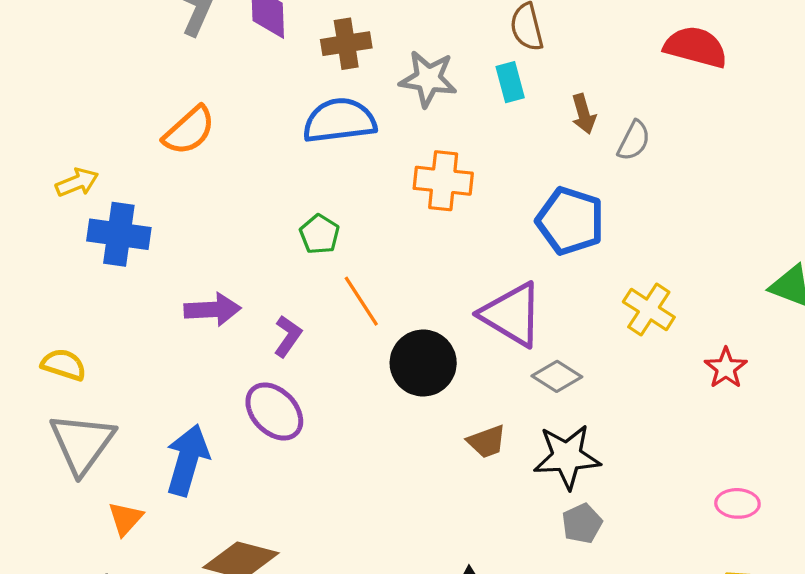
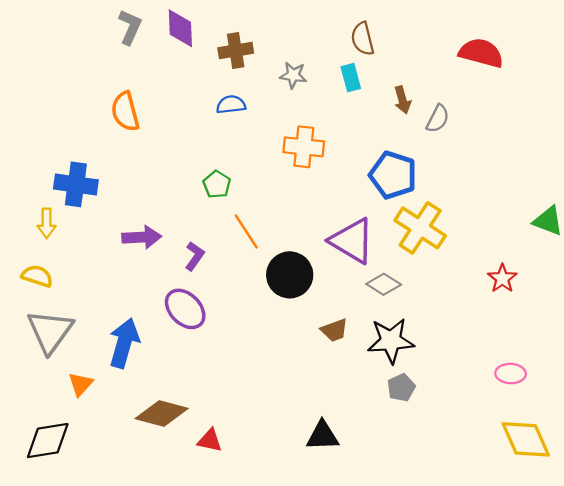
gray star: (428, 79) -> (293, 75), size x0.7
blue semicircle: (340, 121) -> (231, 105), size x0.6
orange semicircle: (189, 131) -> (125, 112), turned 117
yellow arrow: (77, 182) -> (47, 223), moved, turned 112
yellow cross: (649, 310) -> (420, 228), moved, size x1.4

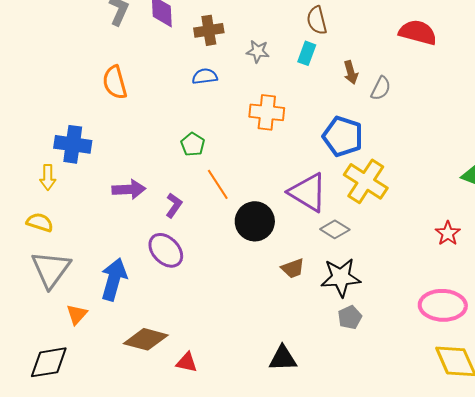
cyan rectangle: (351, 78) -> (307, 53), turned 35
red star: (502, 278) -> (448, 233), moved
pink ellipse: (511, 374) -> (443, 305), size x1.8

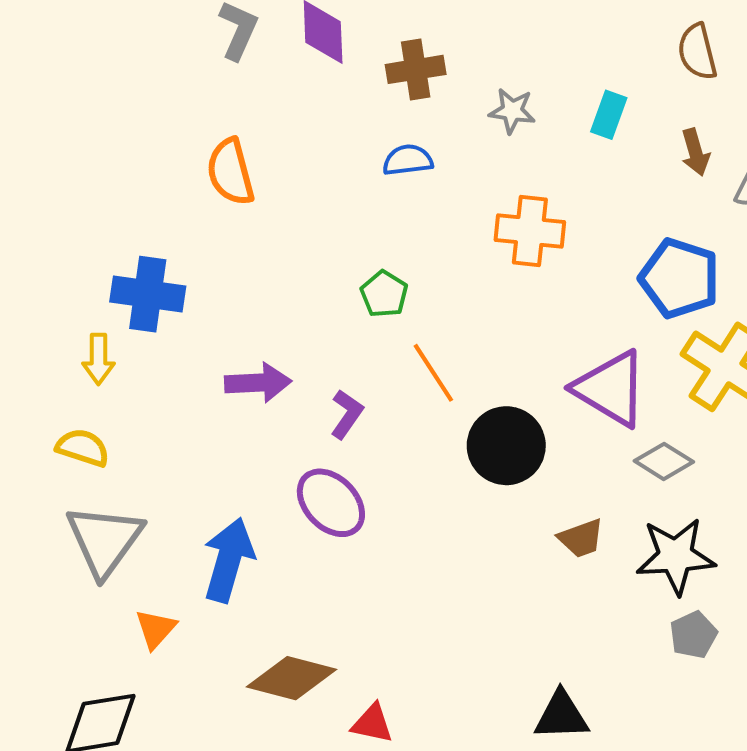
brown semicircle: (317, 20) -> (697, 52), moved

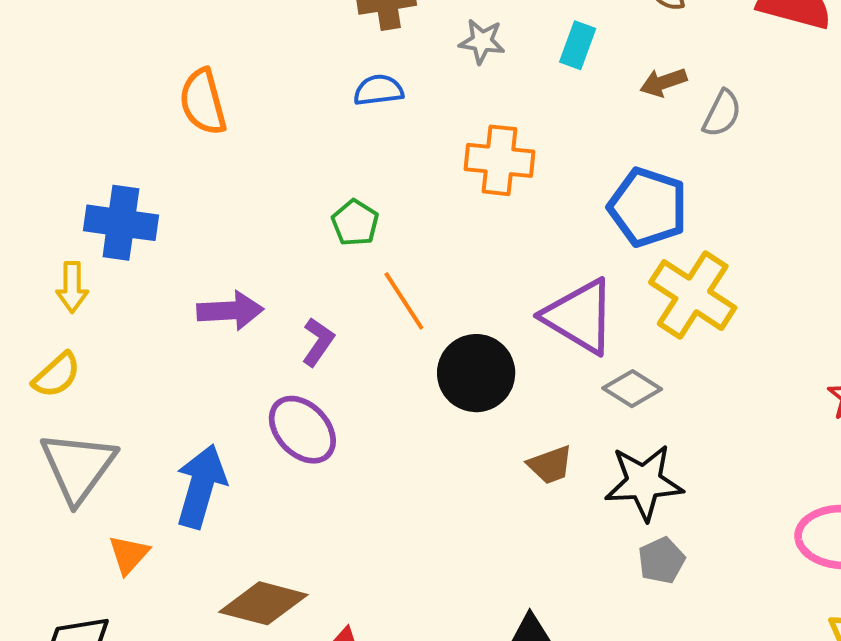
brown arrow: (695, 152) -> (663, 82), turned 87
yellow semicircle: (83, 448) -> (57, 375), turned 120

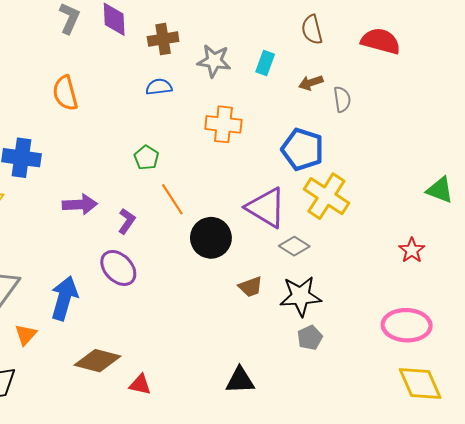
gray star: (482, 41) -> (214, 61), size x1.4
gray semicircle: (722, 114) -> (342, 99), turned -35

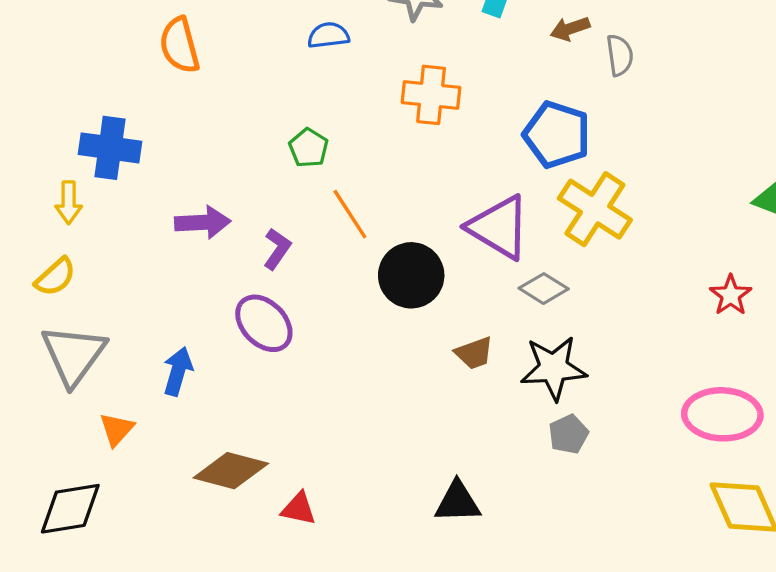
blue arrow: (64, 298) -> (178, 371), size x0.7

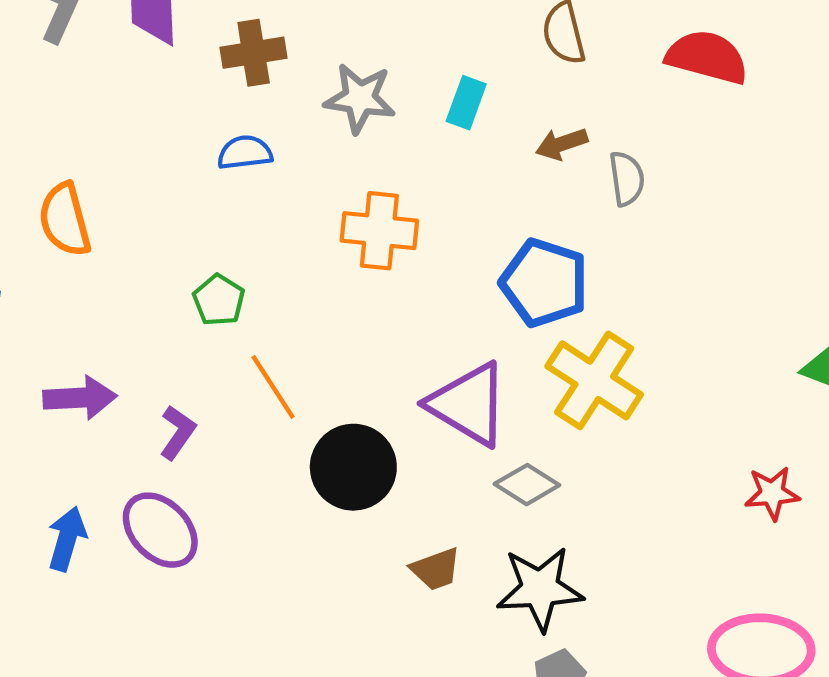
orange semicircle: (179, 45) -> (65, 220), moved
red star: (731, 295) -> (772, 493), turned 30
blue arrow: (178, 371) -> (67, 539), moved

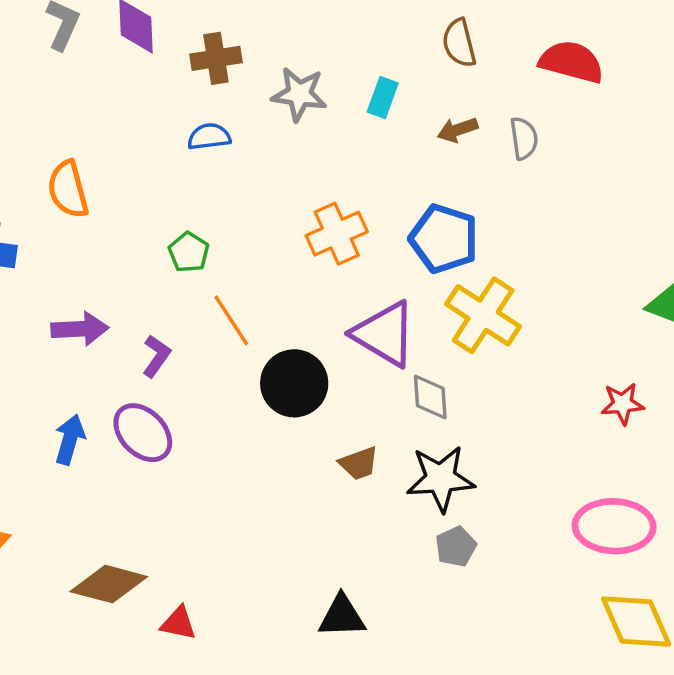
gray semicircle: (627, 179) -> (524, 138), moved
orange cross: (379, 231) -> (337, 234), moved, turned -30
gray diamond: (527, 485) -> (430, 397), turned 54

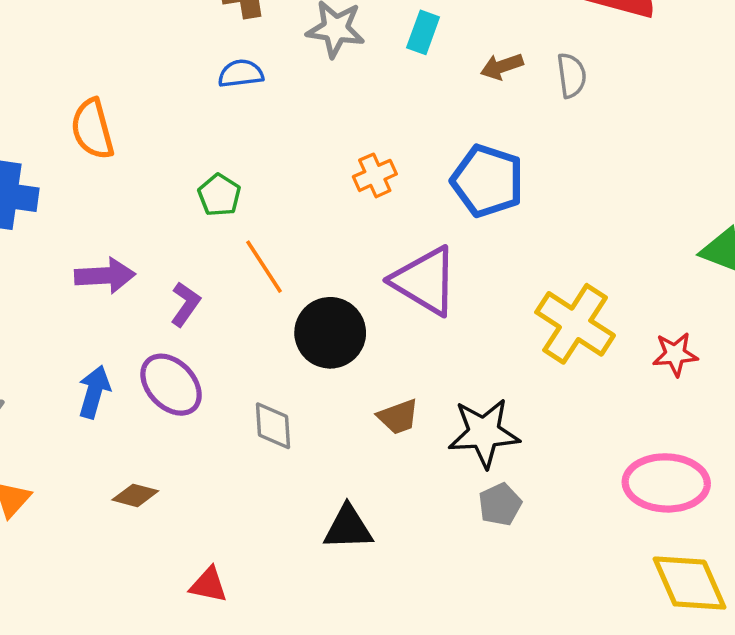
orange cross: (337, 234) -> (375, 175), size x0.7
yellow cross: (483, 315) -> (575, 324), moved
gray diamond: (430, 397) -> (273, 426), moved
brown diamond: (109, 584) -> (135, 495), moved, size x0.6
black triangle: (342, 616) -> (348, 528), moved

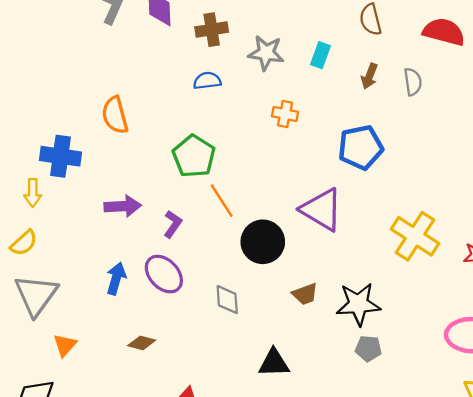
brown arrow: (502, 66) -> (369, 76), turned -50
orange cross: (375, 175) -> (285, 114), moved, turned 35
blue pentagon: (487, 181) -> (361, 147), turned -30
green pentagon: (219, 195) -> (194, 156), size x1.6
gray pentagon: (500, 504) -> (368, 348), turned 30

